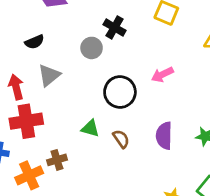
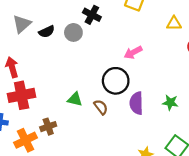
black semicircle: (34, 42) -> (47, 32), moved
gray triangle: (49, 75) -> (22, 24), moved
black circle: (120, 92) -> (116, 81), moved

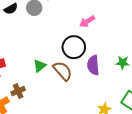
green triangle: (75, 99) -> (40, 66), turned -48
brown semicircle: (101, 107) -> (63, 71), size x1.5

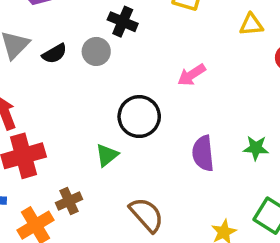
black circle: (74, 47) -> (139, 117), moved
brown semicircle: (63, 71) -> (146, 215), moved

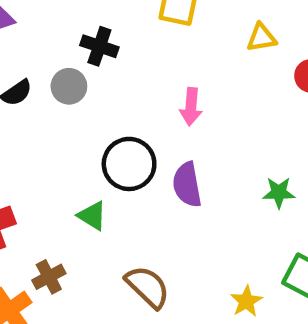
pink arrow: (191, 75) -> (191, 107), turned -48
purple semicircle: (203, 153) -> (187, 185), moved
green triangle: (107, 155) -> (92, 216), turned -45

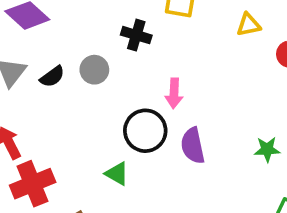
black cross: (99, 46) -> (136, 35), moved
pink arrow: (191, 107) -> (174, 93), moved

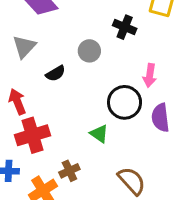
black semicircle: (52, 77) -> (56, 73), moved

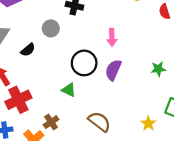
pink arrow: (150, 75) -> (112, 37), moved
purple semicircle: (160, 118) -> (113, 70), turned 40

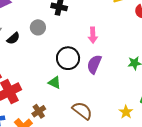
black semicircle: (28, 50) -> (13, 38), moved

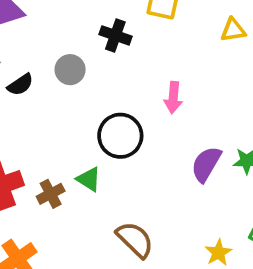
purple semicircle: (94, 64) -> (206, 164), moved
brown cross: (39, 111) -> (51, 194), moved

